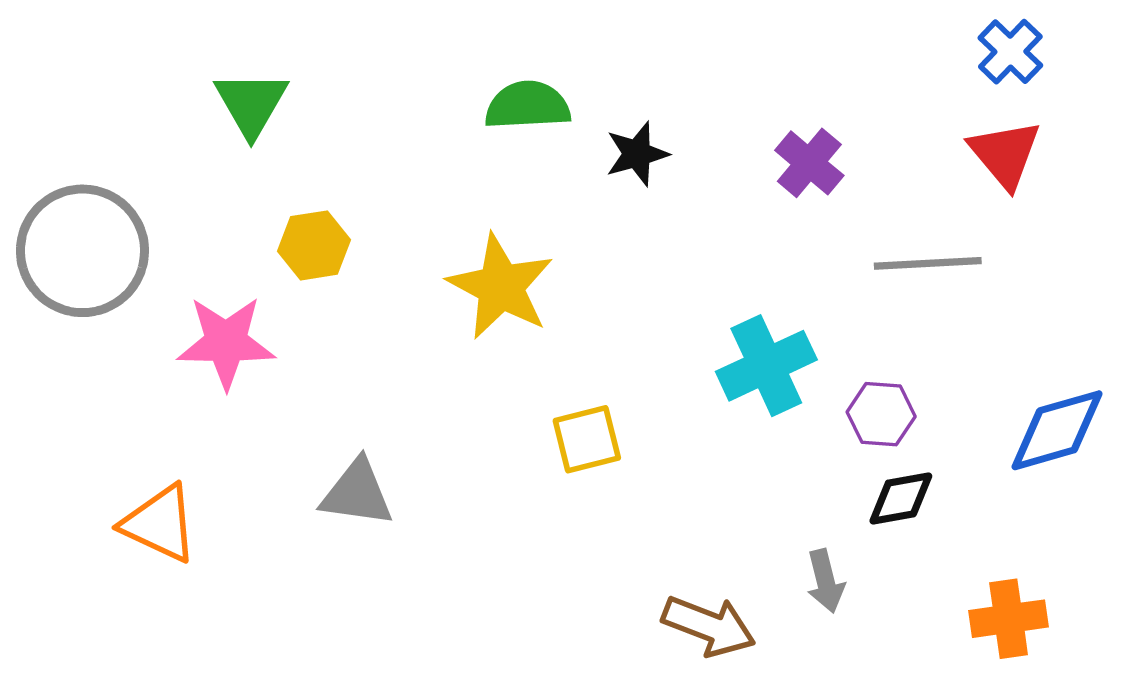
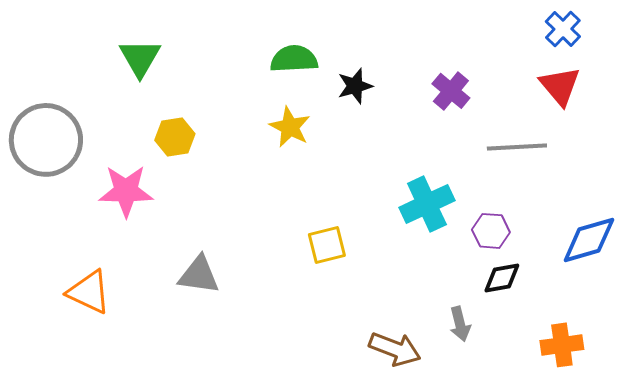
yellow star: (501, 287) -> (290, 127), moved, size x0.7

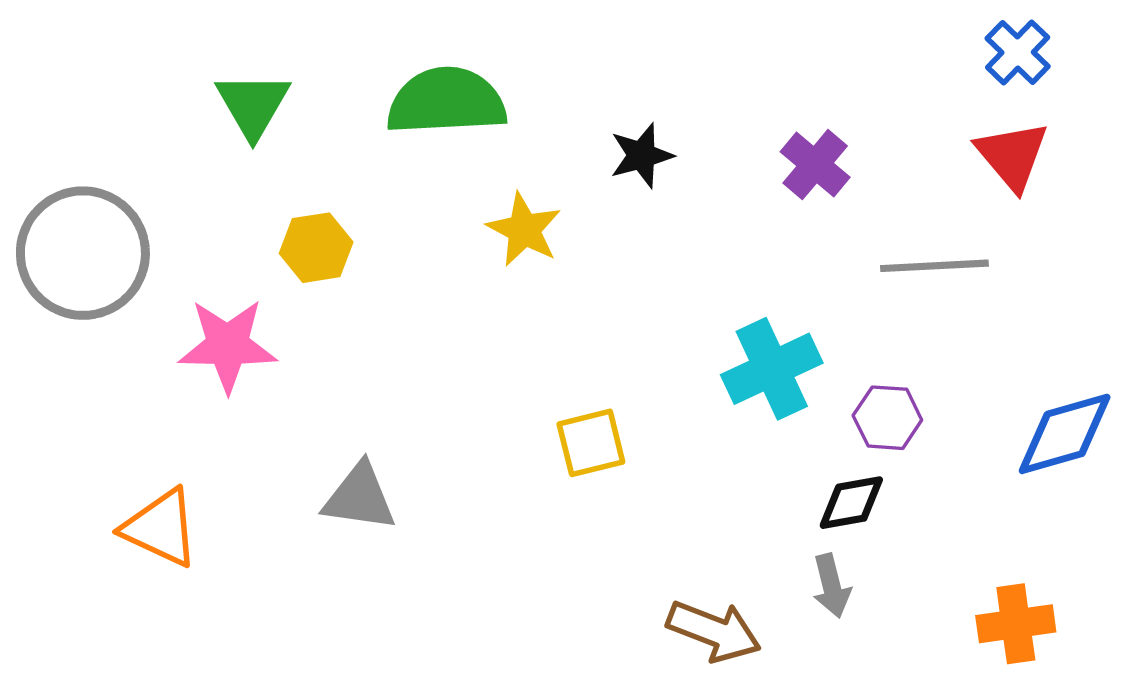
green semicircle: (294, 59) -> (446, 101), moved, size x1.4
black diamond: (502, 278) -> (851, 503), moved

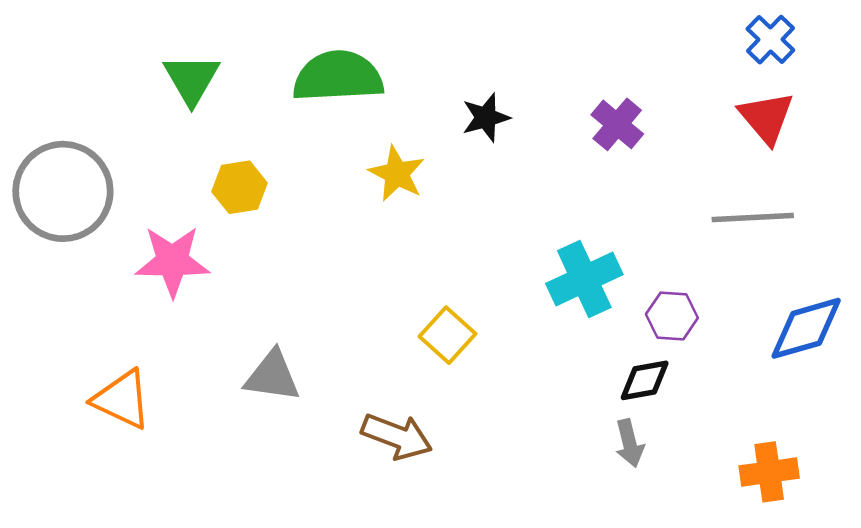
gray line: (934, 266) -> (753, 217), moved
yellow square: (591, 443) -> (447, 335), turned -34
brown arrow: (714, 631) -> (397, 436), moved

